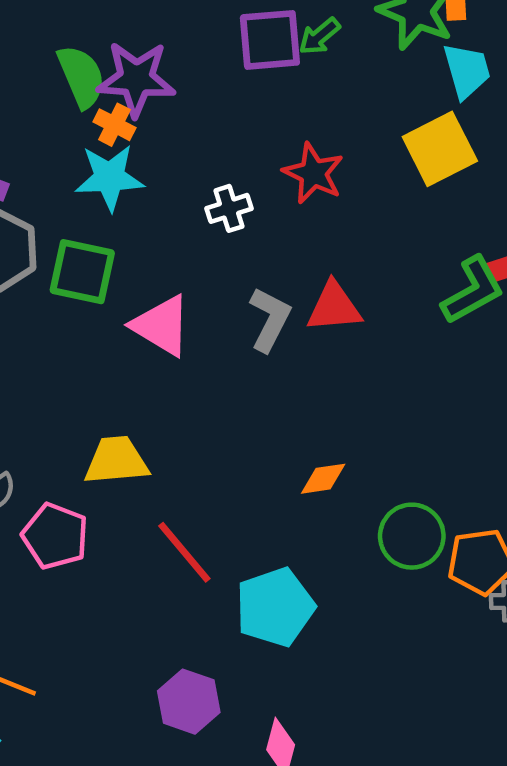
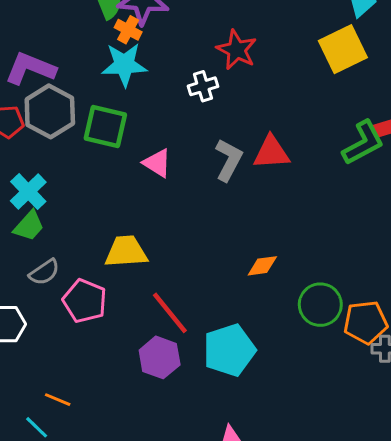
red star: (313, 173) -> (237, 50), moved
pink triangle: (161, 326) -> (157, 163), size x0.7
purple hexagon: (189, 702) -> (160, 357), moved

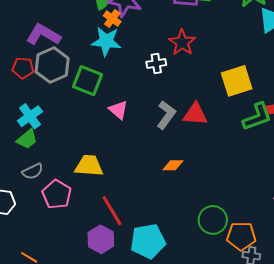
yellow square: (343, 49) -> (237, 81), moved
orange diamond: (262, 266) -> (173, 165), moved

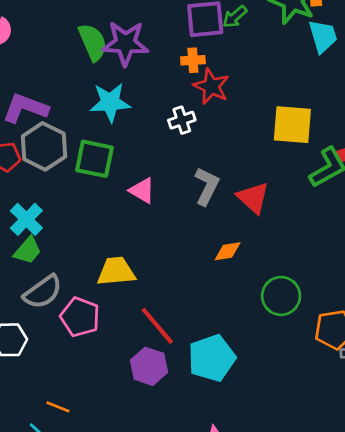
orange cross: (112, 19) -> (193, 60), moved, turned -30
yellow square: (237, 81) -> (292, 125), turned 32
red triangle: (195, 114) -> (253, 198), moved, turned 48
gray semicircle: (33, 171) -> (43, 292), size x1.4
green circle: (213, 220) -> (281, 296), moved

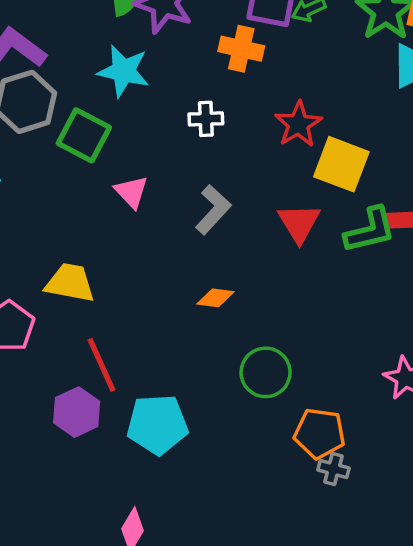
orange cross: (193, 60) -> (241, 49), size x1.4
red star: (211, 86) -> (298, 124), moved
red triangle: (253, 198) -> (299, 223), moved

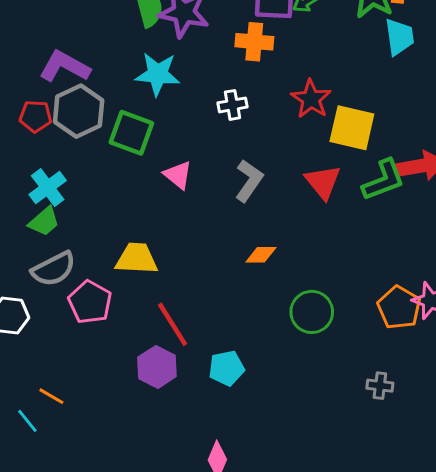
cyan pentagon: (157, 424) -> (226, 368), size x0.7
orange pentagon: (320, 433) -> (399, 308), moved, turned 30

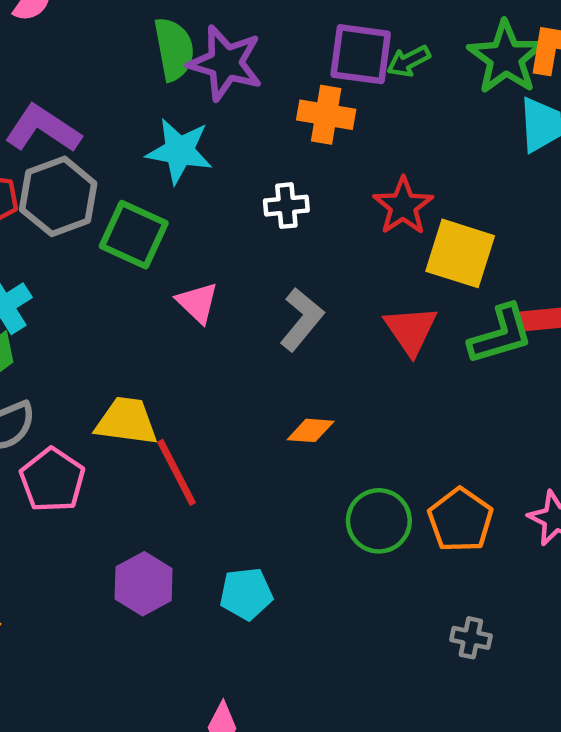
orange pentagon: (399, 308) -> (460, 520), moved
red line: (172, 324) -> (177, 472), moved

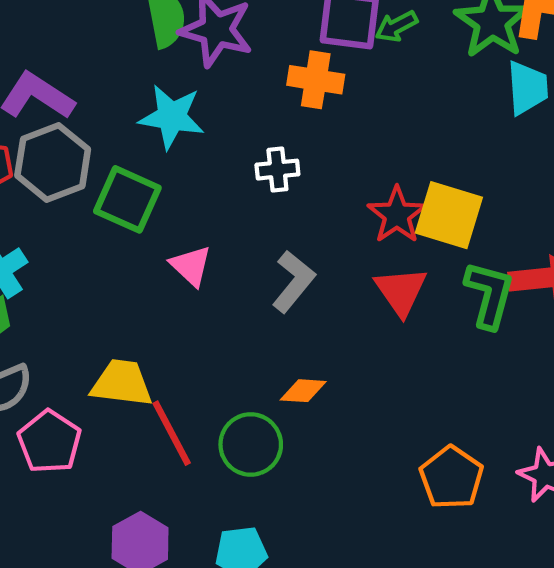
red star: (403, 206) -> (397, 215), moved
green L-shape: (501, 335) -> (489, 295), turned -58
green circle: (379, 521) -> (251, 444), moved

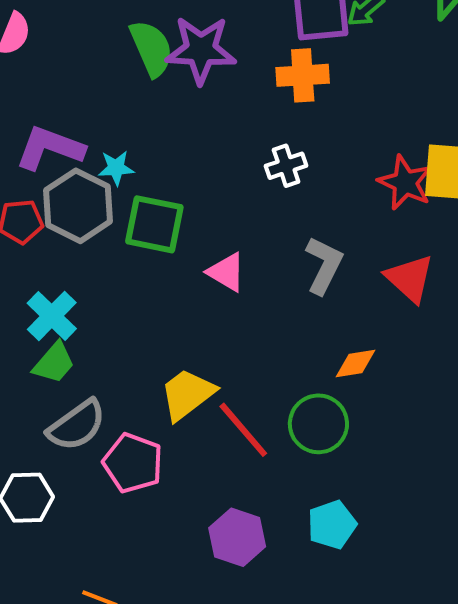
cyan star: (172, 117) -> (116, 168), moved, size x0.6
red triangle: (401, 291) -> (410, 278), moved
yellow trapezoid: (122, 383) -> (187, 394), turned -32

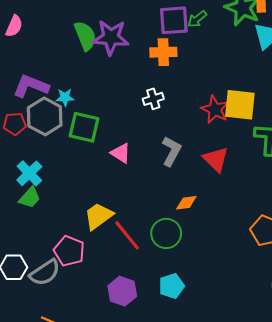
gray semicircle: (77, 425) -> (45, 273), moved

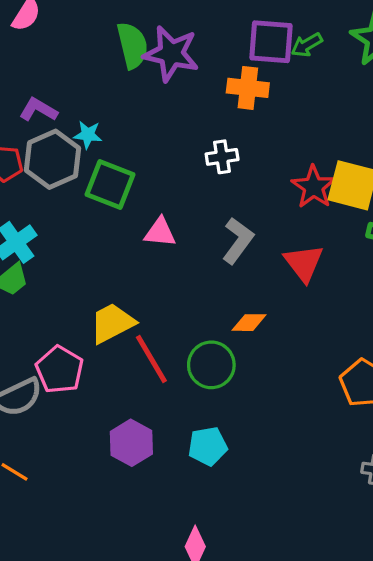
purple L-shape: (31, 86) -> (38, 110), size x0.7
pink triangle: (121, 153) -> (160, 232), turned -35

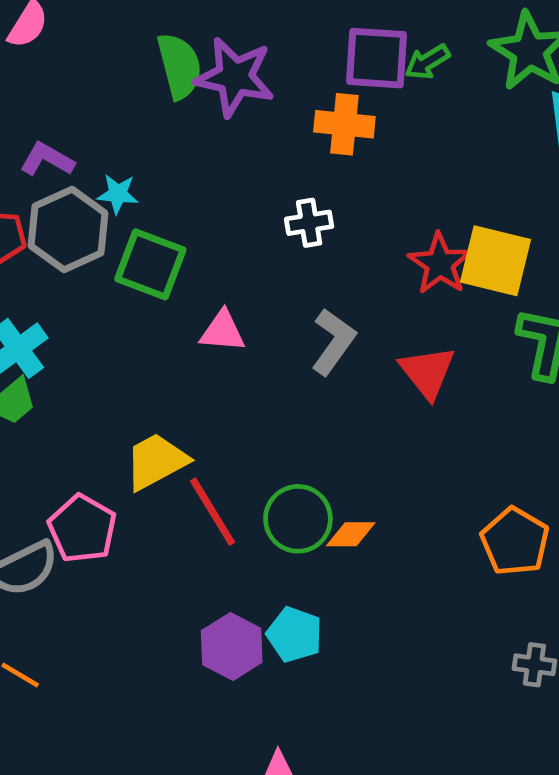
orange diamond: (249, 323) -> (351, 534), moved
purple hexagon: (131, 443) -> (232, 646), moved
cyan pentagon: (208, 446) -> (295, 634), turned 30

